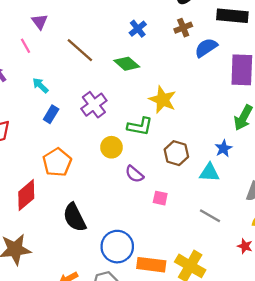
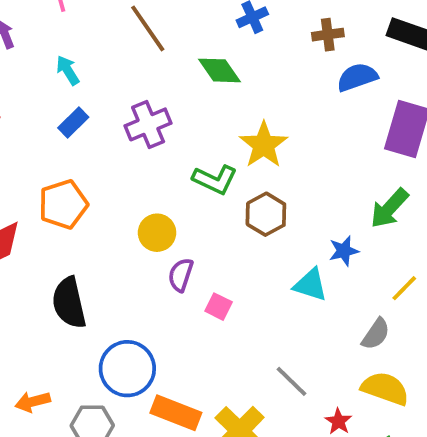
yellow circle: (111, 147) -> (157, 233), moved
brown hexagon: (176, 153) -> (266, 214), moved
purple semicircle: (134, 174) -> (181, 275), moved, turned 54
gray line: (210, 216) -> (292, 381), moved

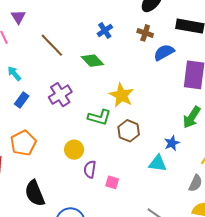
brown cross: (328, 35) -> (145, 33), turned 35

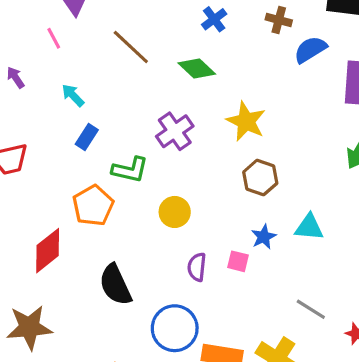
purple cross: (60, 95) -> (175, 131), moved
green L-shape: (99, 117) -> (130, 170), moved
blue star: (172, 143) -> (264, 237), moved
purple semicircle: (90, 169) -> (197, 267), moved

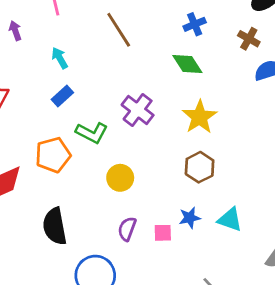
green diamond: (197, 68) -> (187, 64), moved
purple cross: (175, 131) -> (138, 110), turned -32
pink square: (238, 261) -> (163, 233), turned -30

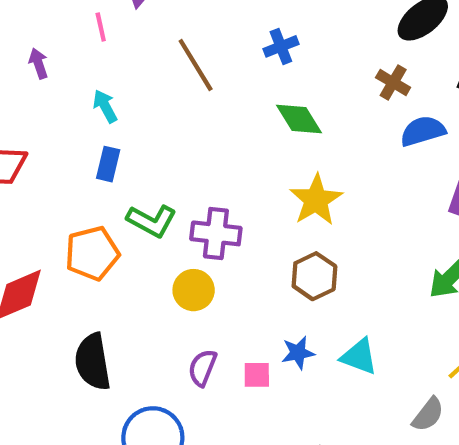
blue cross: (195, 24) -> (281, 46), moved
blue rectangle: (62, 96) -> (108, 164), turned -35
purple cross: (138, 110) -> (216, 233), moved, turned -32

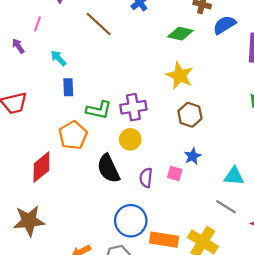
pink line: (101, 27) -> (38, 24), moved, turned 48
green diamond: (299, 119) -> (180, 34), moved, turned -30
cyan triangle: (359, 356) -> (234, 176), moved
black semicircle: (93, 362) -> (108, 169), moved
pink square: (257, 375) -> (175, 174), turned 32

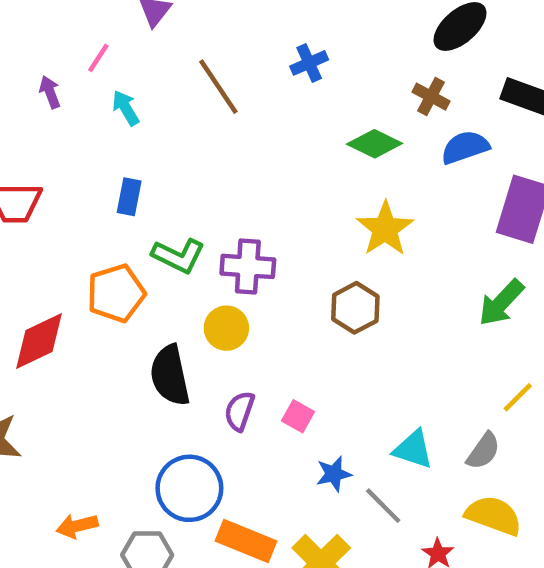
cyan arrow: (58, 58) -> (126, 108), moved
yellow star: (180, 76) -> (385, 229), moved
blue star: (193, 156) -> (334, 474), moved

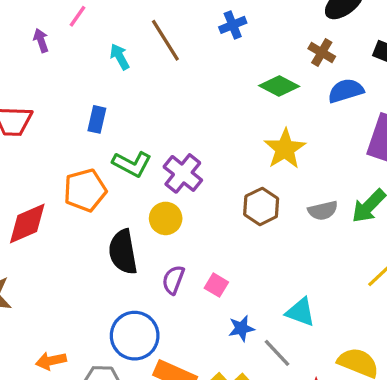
cyan arrow: (126, 108) -> (120, 57), moved
purple cross: (248, 266) -> (183, 173), turned 33
gray semicircle: (483, 451) -> (323, 211), moved, turned 40

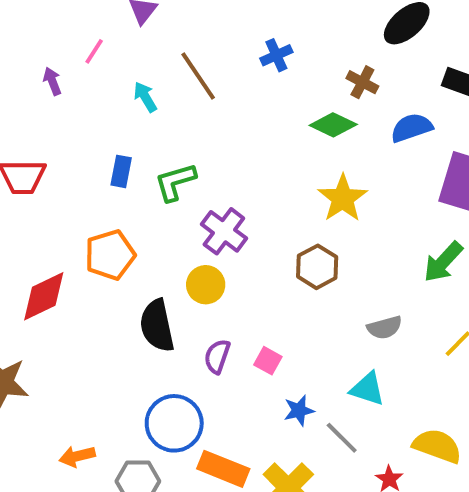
brown cross: (322, 53) -> (362, 82), moved
green L-shape: (132, 164) -> (175, 182), moved, turned 138
gray semicircle: (323, 211) -> (385, 328), moved

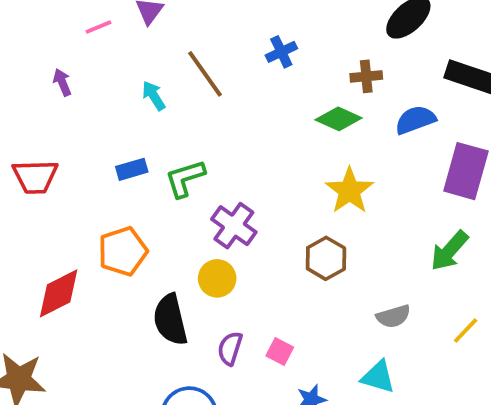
pink line: (94, 51) -> (98, 27), moved, turned 36
brown cross: (362, 82) -> (366, 76), turned -32
blue rectangle: (121, 171) -> (132, 169), turned 64

